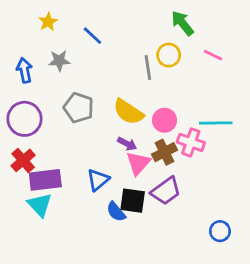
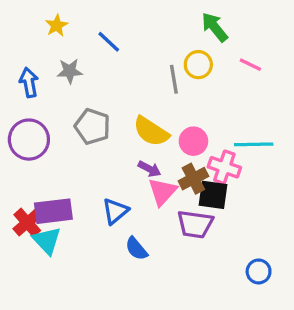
red cross: (23, 160) -> (27, 223), moved
purple trapezoid: (166, 191) -> (195, 224), turned 44
black square: (133, 201) -> (213, 195), moved

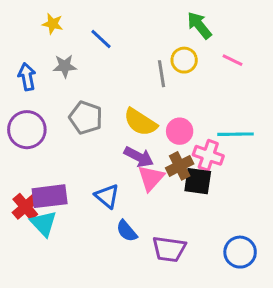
yellow star: (57, 26) -> (53, 24), turned -30
purple arrow: (149, 169) -> (139, 157), size x1.4
blue triangle: (115, 211) -> (107, 196), turned -40
purple trapezoid: (195, 224) -> (169, 249), moved
blue circle: (259, 271) -> (240, 252), size x1.4

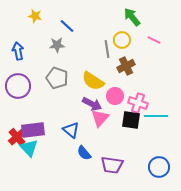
gray star: (65, 66) -> (57, 45), moved
pink circle: (180, 131) -> (115, 96), moved
cyan line: (236, 134) -> (156, 116), moved
brown cross: (180, 166) -> (126, 66), moved

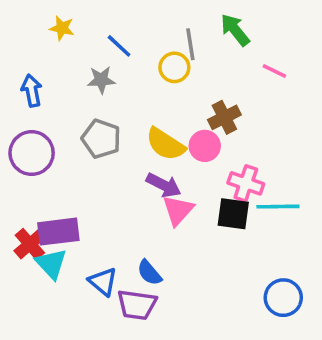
yellow circle: (122, 40) -> (174, 67), moved
gray line: (107, 49) -> (190, 44), moved
pink circle: (115, 96) -> (205, 146), moved
blue triangle: (71, 130) -> (103, 282), moved
purple trapezoid: (112, 165) -> (137, 305), moved

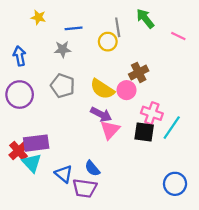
blue line: (119, 46) -> (74, 28), turned -49
pink line: (274, 71) -> (178, 36), moved
cyan line: (278, 207) -> (172, 128), turned -55

